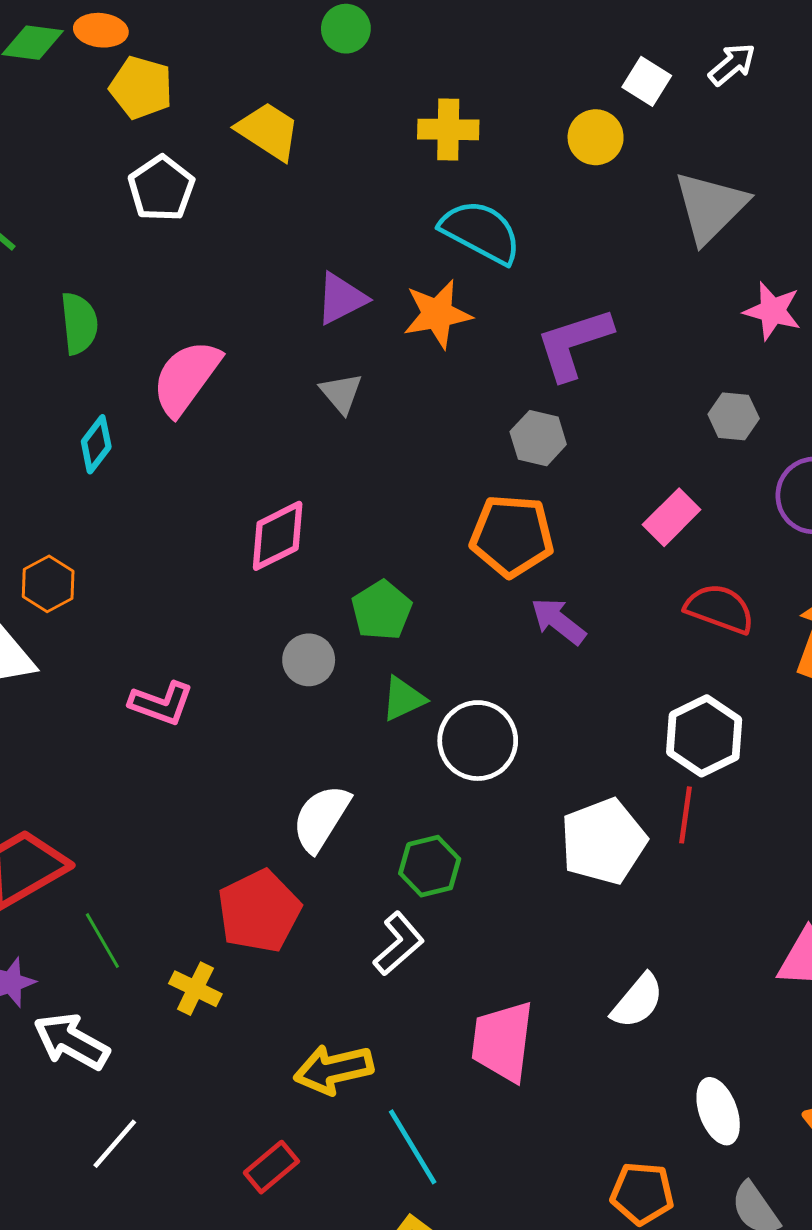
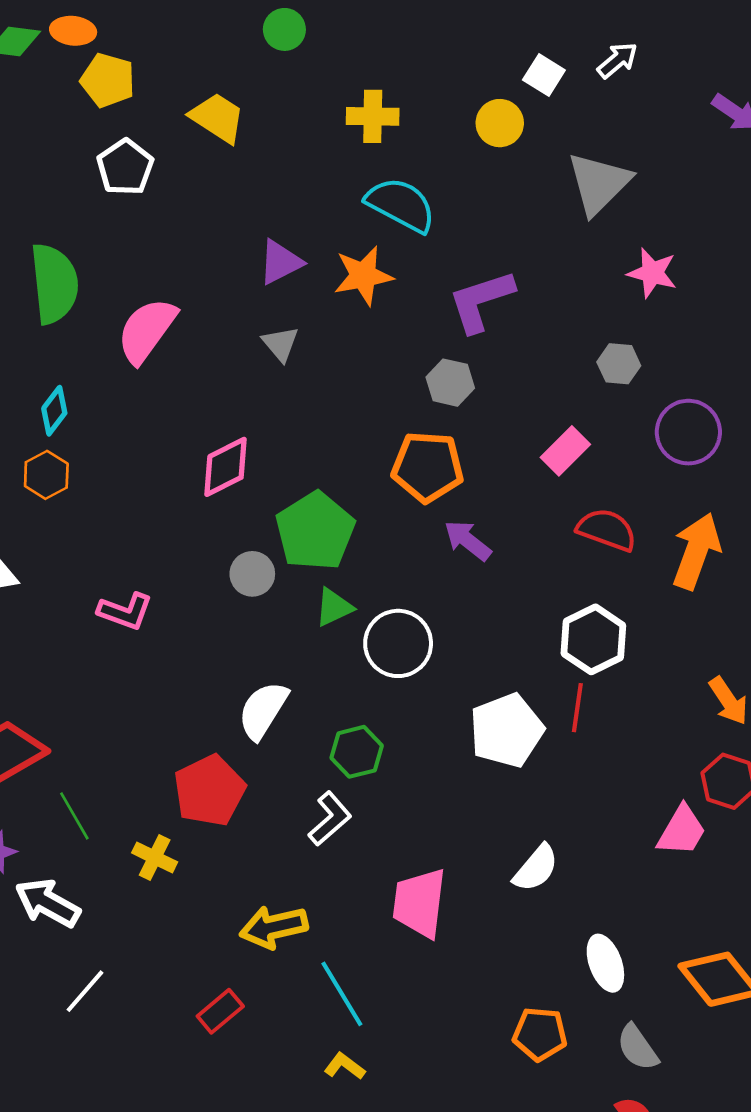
green semicircle: (79, 323) -> (54, 284), size x1.5
cyan diamond: (96, 444) -> (54, 411), moved
orange hexagon: (48, 584) -> (46, 475), moved
green pentagon: (382, 610) -> (315, 531), size x1.5

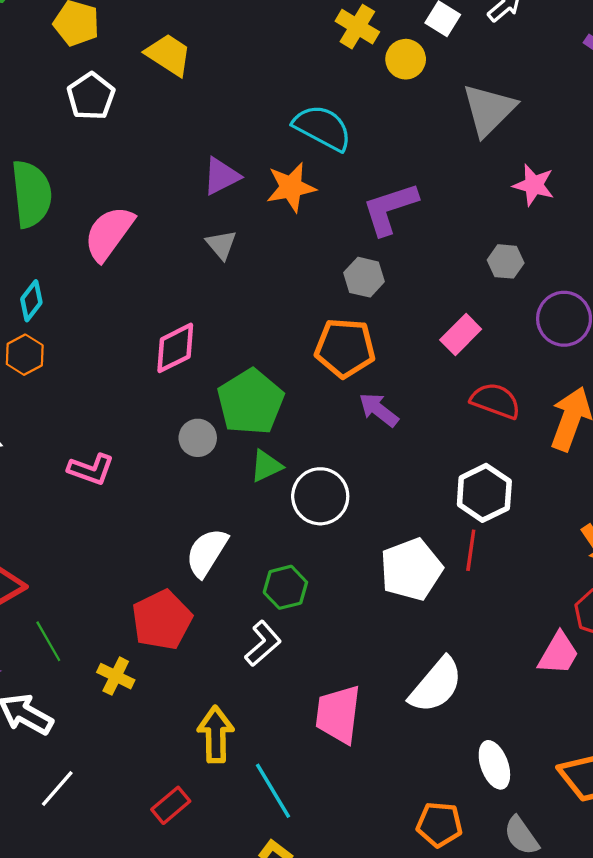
yellow cross: (373, 116) -> (357, 27), moved, turned 30
white semicircle: (536, 868) -> (436, 685), size x1.4
yellow arrow: (274, 927) -> (216, 735), turned 102

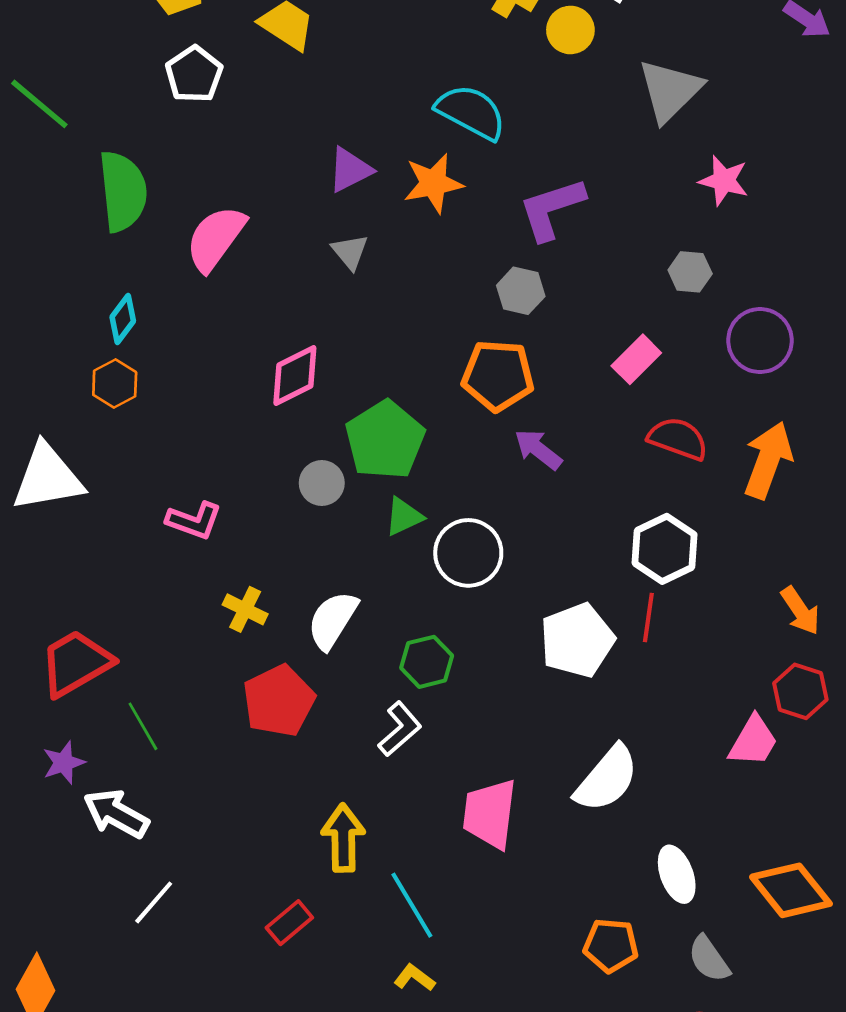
yellow cross: (116, 676) -> (245, 609), moved

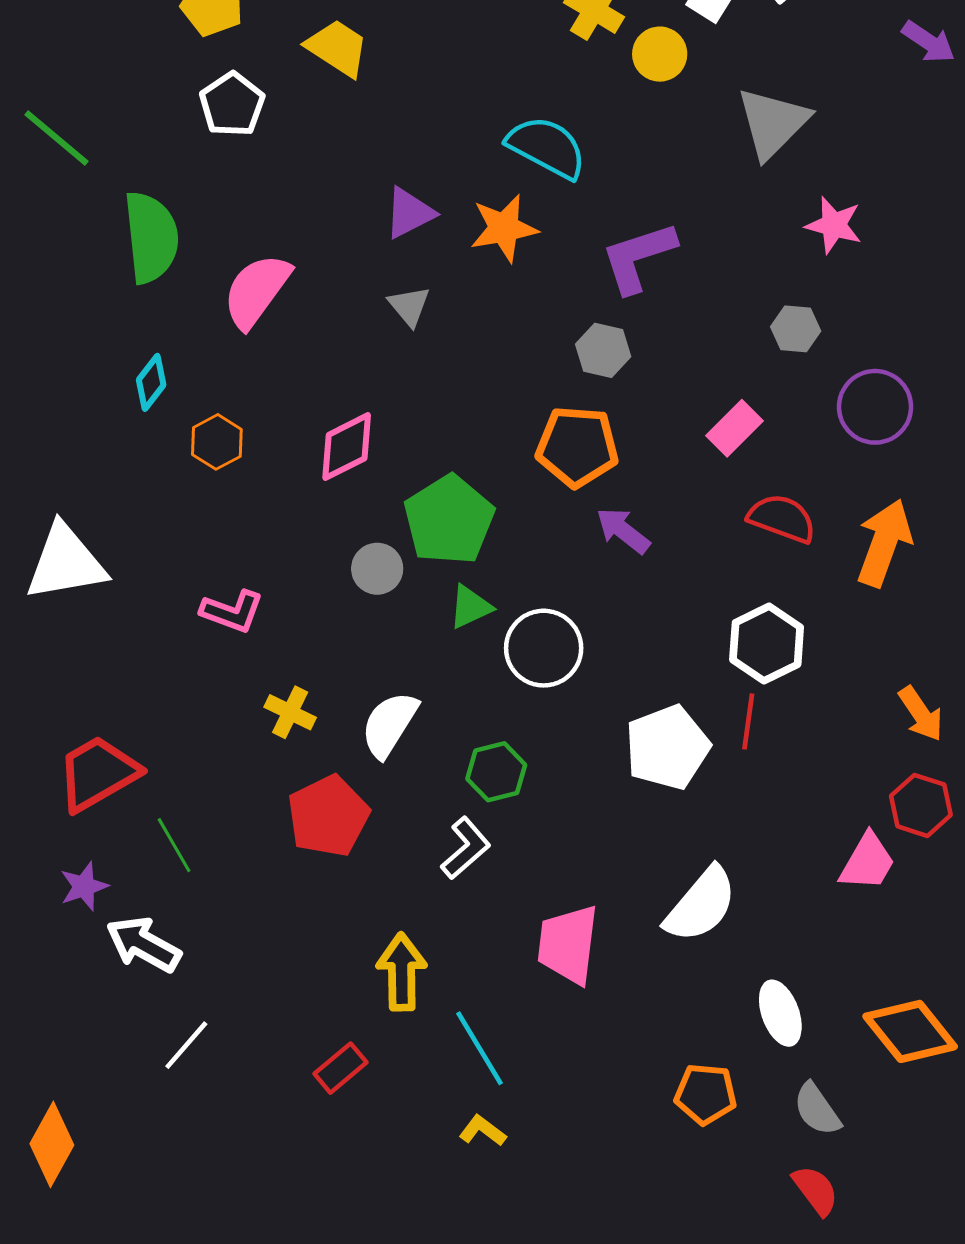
orange hexagon: (115, 384) -> (217, 442), moved

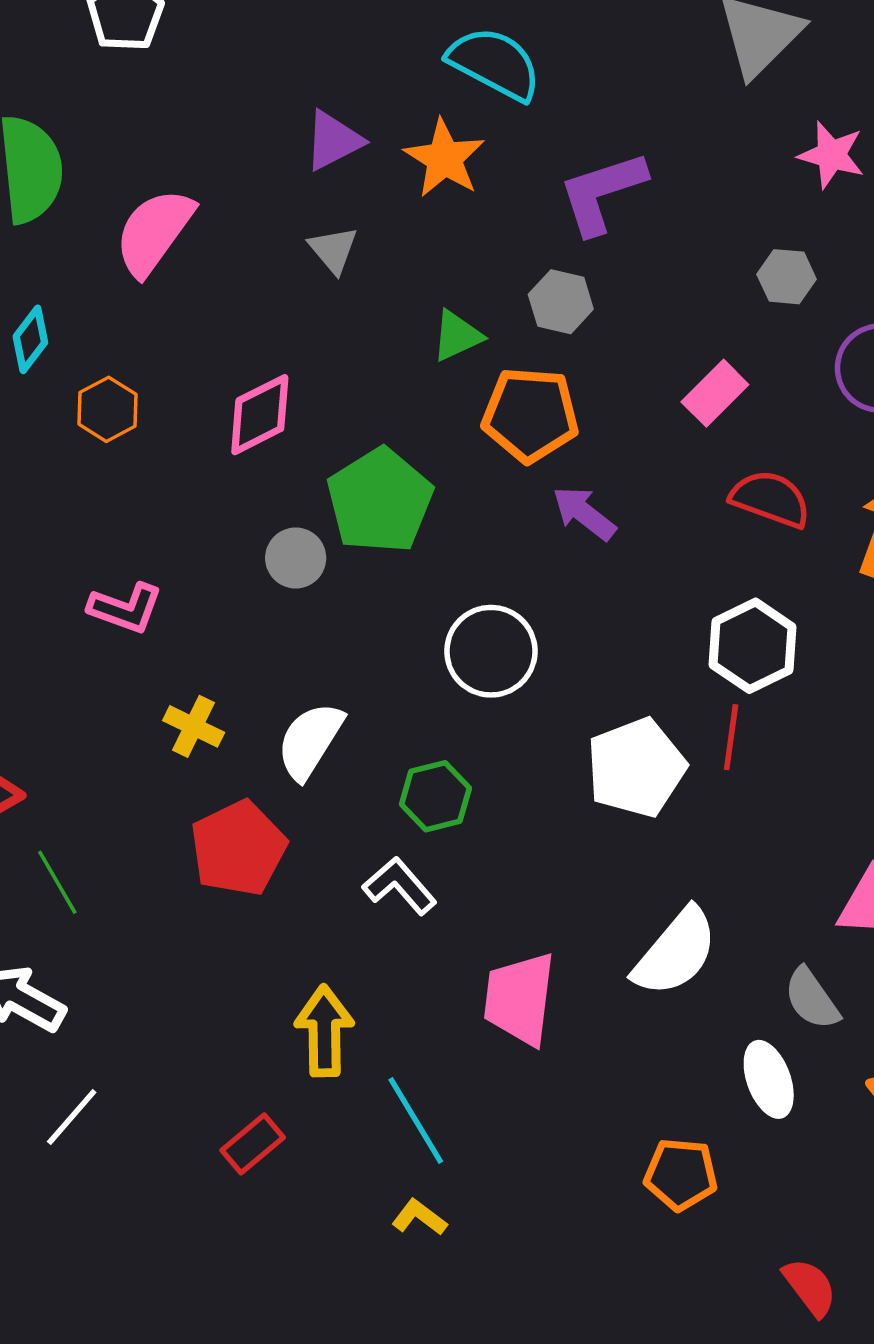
orange star: (504, 228) -> (444, 158), turned -30
green triangle: (470, 607) -> (457, 336), moved
white L-shape: (466, 848) -> (400, 886), turned -90
gray semicircle: (817, 1109) -> (812, 999), moved

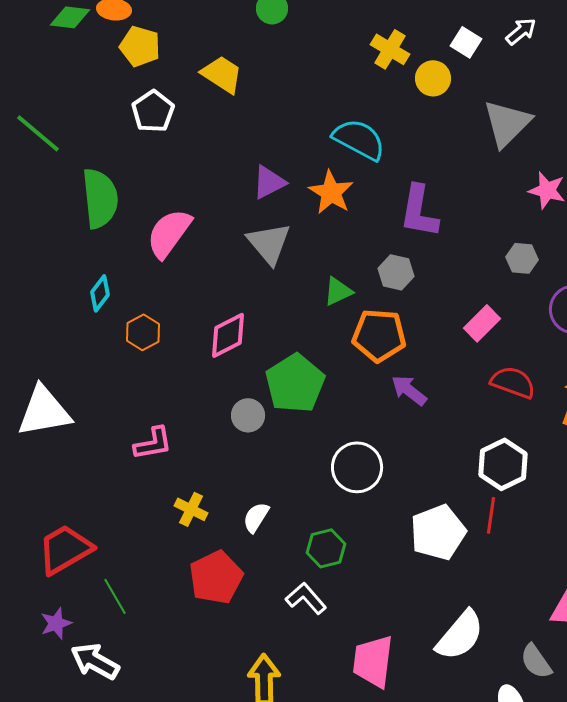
purple L-shape: (602, 192) -> (419, 211), turned -62
gray triangle: (333, 250) -> (269, 243), size x1.6
pink L-shape: (125, 608) -> (153, 443), turned -30
white semicircle: (310, 741) -> (256, 517), size x0.7

